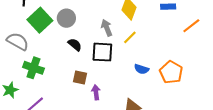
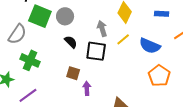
green square: (40, 20) -> (40, 16), turned -30
gray semicircle: (18, 41) -> (17, 34), turned 90
blue semicircle: (142, 69) -> (150, 46), moved, size x1.5

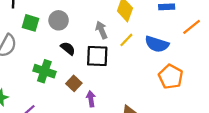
green square: (40, 16) -> (30, 23), size x0.7
green cross: (30, 60) -> (44, 71), moved
brown square: (73, 73) -> (74, 83), turned 32

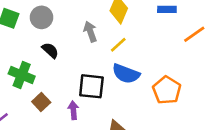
blue semicircle: (157, 44) -> (126, 74), moved
black square: (97, 56) -> (91, 86), moved
brown square: (74, 83) -> (41, 102), moved

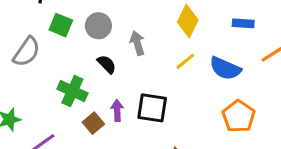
gray arrow: (90, 32) -> (137, 43), moved
blue semicircle: (126, 74) -> (225, 68), moved
purple arrow: (73, 110) -> (117, 110), moved

